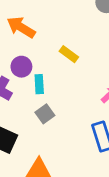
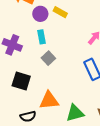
purple circle: (21, 67) -> (40, 14), moved

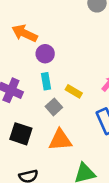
yellow rectangle: (60, 12) -> (74, 91), moved
orange triangle: (49, 100) -> (60, 140), moved

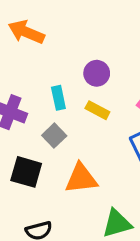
purple circle: (45, 54) -> (97, 73), moved
gray square: (54, 107) -> (54, 136), moved

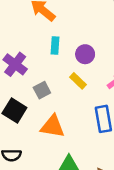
cyan rectangle: (58, 98) -> (55, 45), moved

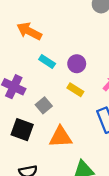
cyan rectangle: (55, 45) -> (47, 61), turned -49

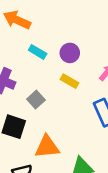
orange triangle: (60, 137) -> (47, 147), moved

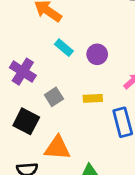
yellow rectangle: (69, 81) -> (93, 98), moved, turned -42

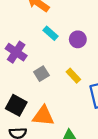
yellow rectangle: (93, 98) -> (73, 76), turned 48
black square: (26, 121) -> (16, 105), moved

